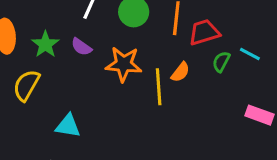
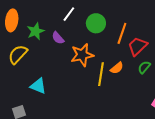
red trapezoid: (204, 32) -> (138, 46), turned -40
orange star: (124, 64) -> (82, 55), turned -30

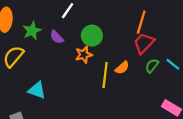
green circle: (96, 23) -> (92, 36), moved
orange line: (122, 33) -> (141, 22), moved
orange star: (82, 55) -> (84, 55), size x0.7

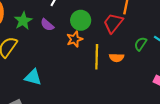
red trapezoid: (144, 43) -> (113, 23), moved
orange semicircle: (122, 68) -> (117, 58), moved, turned 48

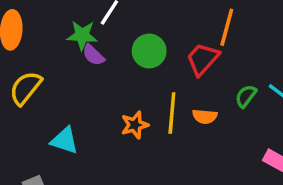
green star: (23, 21) -> (82, 35), moved, turned 30
orange star: (75, 39) -> (135, 125), moved

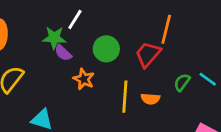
orange star: (135, 125) -> (84, 79), moved, turned -30

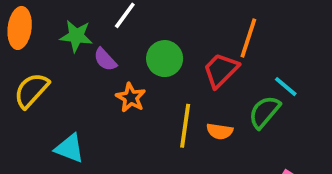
green star: (54, 38) -> (76, 36), moved
cyan line: (208, 79) -> (286, 87), moved
green semicircle: (182, 82) -> (264, 112), size x1.4

